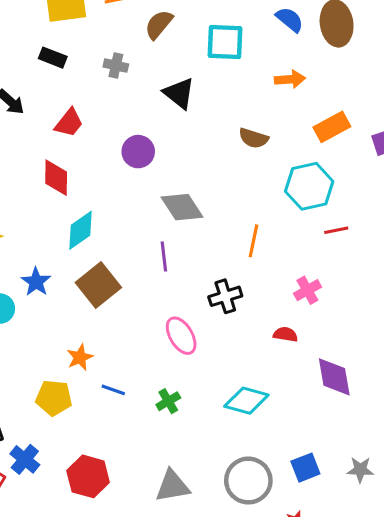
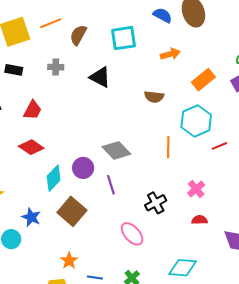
purple circle: (138, 152) -> (83, 168), moved
red diamond: (56, 178) -> (31, 147), turned -45
orange line: (254, 241) -> (168, 147), moved
pink cross: (307, 290) -> (196, 189), moved

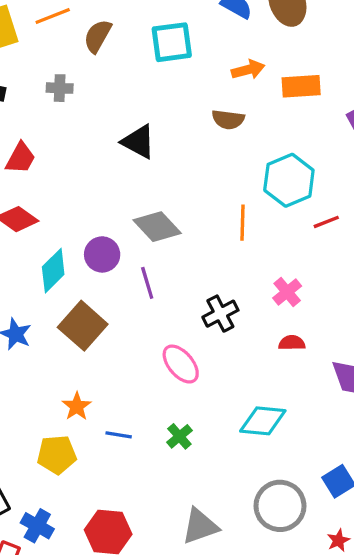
black triangle: (100, 77) -> (138, 142), moved
orange rectangle: (203, 80) -> (301, 86), moved, turned 35
brown semicircle: (154, 97) -> (228, 120), moved

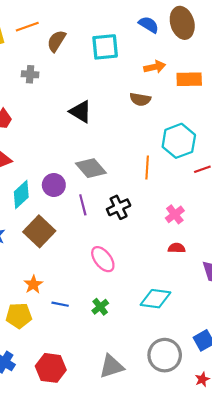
black cross: (220, 314) -> (119, 207), moved

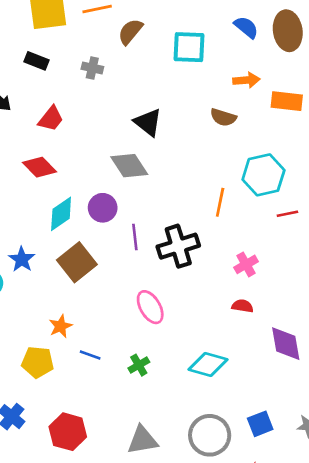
gray diamond: (91, 168) -> (129, 166), moved
black cross: (119, 207) -> (178, 246), size x1.4

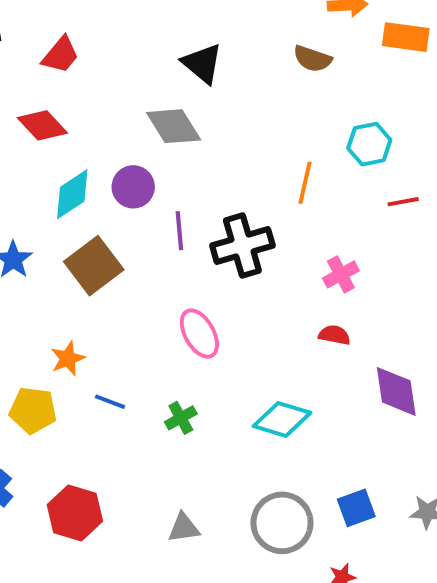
cyan hexagon: (263, 175) -> (369, 144), size x0.7
gray triangle: (142, 440) -> (184, 528), size x0.7

